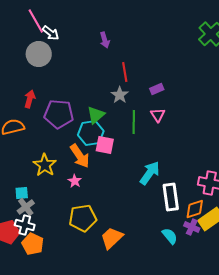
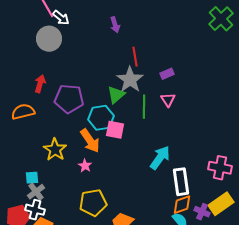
gray star: (120, 95) -> (130, 80), size x1.5
green triangle: (96, 115) -> (116, 95), moved
orange diamond: (195, 209) -> (182, 205), moved

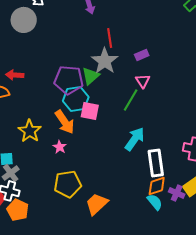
red arrow: (40, 84) -> (15, 75), moved, turned -102
purple pentagon: (69, 99) -> (69, 80), moved
green line: (144, 107) -> (131, 100), moved, turned 30

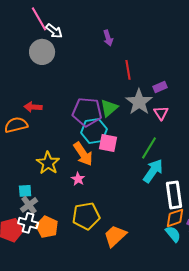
gray star: (105, 61) -> (139, 102), moved
green line: (131, 100) -> (149, 148), moved
orange pentagon: (18, 210) -> (47, 227), moved

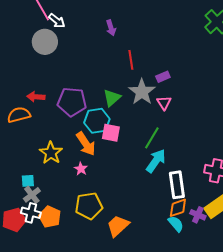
purple pentagon: (87, 112) -> (72, 102), moved

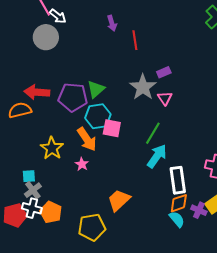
red line: (131, 60) -> (135, 40), moved
red arrow: (36, 97) -> (37, 92), size x1.4
green triangle: (112, 98) -> (96, 89), moved
yellow pentagon: (89, 206) -> (92, 227), moved
orange trapezoid: (118, 226) -> (119, 200), moved

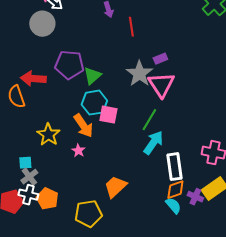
purple pentagon: (73, 97) -> (69, 65), moved
pink triangle: (165, 98) -> (161, 85), size x1.8
orange semicircle: (20, 110) -> (16, 97), turned -95

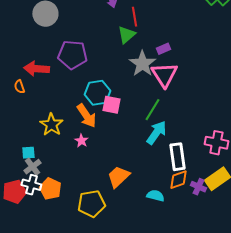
green triangle: (92, 76) -> (126, 35), moved
orange semicircle: (16, 97) -> (19, 87), size x0.6
cyan semicircle: (173, 206) -> (155, 196), moved, turned -36

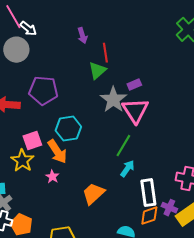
pink square: (111, 105) -> (32, 141), moved, turned -30
cyan arrow: (156, 133) -> (127, 169), size x0.7
orange trapezoid: (118, 177) -> (93, 194), moved
purple cross: (198, 187) -> (169, 208), moved

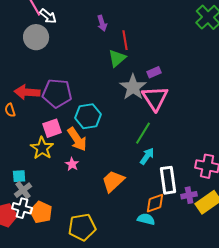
purple pentagon: (43, 91) -> (57, 93), moved
purple cross: (169, 208) -> (189, 195), turned -35
orange diamond: (149, 216) -> (155, 203), moved

